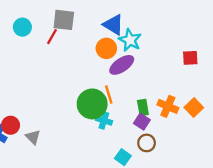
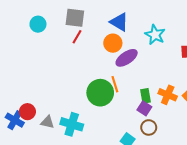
red line: (52, 37) -> (77, 37), moved
cyan star: (130, 40) -> (155, 35), moved
cyan cross: (104, 121) -> (72, 124), moved, size x1.5
gray triangle: (33, 137) -> (47, 122), turned -32

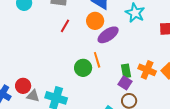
red line: (77, 37) -> (65, 26), moved
green circle: (100, 93) -> (83, 68), size x0.7
red circle: (27, 112) -> (23, 86), moved

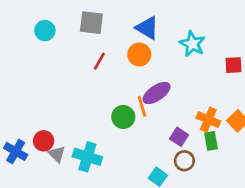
purple ellipse: (108, 35) -> (157, 93), moved
green rectangle: (126, 71) -> (211, 141), moved
gray triangle: (33, 96) -> (57, 154), turned 32

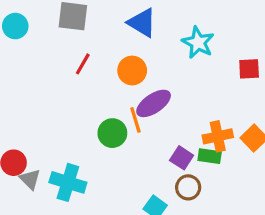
orange circle: (139, 54) -> (132, 71), moved
orange cross: (208, 120) -> (218, 136), turned -35
green rectangle: (211, 141) -> (210, 156), moved, turned -72

